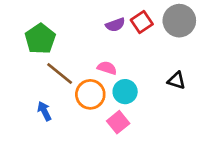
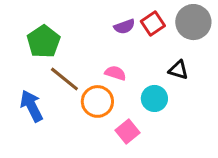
black triangle: (177, 80) -> (178, 70), moved
cyan circle: (125, 92) -> (154, 98), moved
blue arrow: (44, 111) -> (31, 106), moved, size x1.5

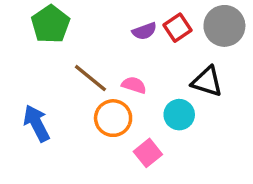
green pentagon: (43, 42) -> (50, 24), moved
black triangle: (178, 70) -> (207, 82), size x1.4
brown line: (64, 79) -> (90, 78), moved

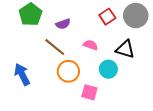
purple semicircle: (144, 31) -> (63, 24), moved
pink semicircle: (134, 85) -> (90, 45), moved
pink square: (148, 153) -> (89, 92), turned -35

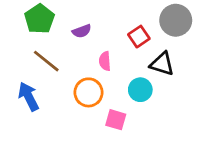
red square: (107, 17) -> (139, 37), moved
pink semicircle: (90, 45) -> (105, 61), moved, turned -112
brown line: (55, 47) -> (46, 61), moved

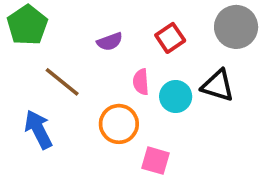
green pentagon: (39, 19) -> (27, 25), moved
red square: (139, 37) -> (170, 38), moved
cyan circle: (140, 90) -> (176, 96), moved

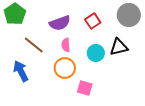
purple semicircle: (110, 42) -> (60, 23), size x1.5
pink semicircle: (141, 82) -> (66, 45), moved
black triangle: (218, 86) -> (119, 47), turned -30

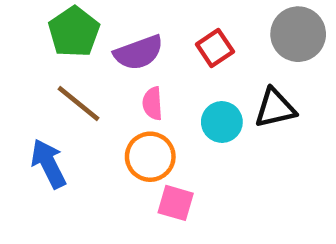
green pentagon: (15, 14) -> (74, 32), moved
pink square: (85, 88) -> (176, 203), moved

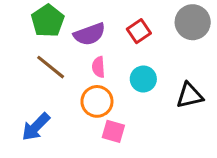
black triangle: (275, 108) -> (190, 95), moved
blue arrow: (48, 164) -> (36, 127), moved, turned -108

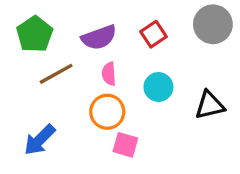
green pentagon: (48, 21) -> (35, 34), moved
brown line: (51, 67) -> (56, 74), turned -68

